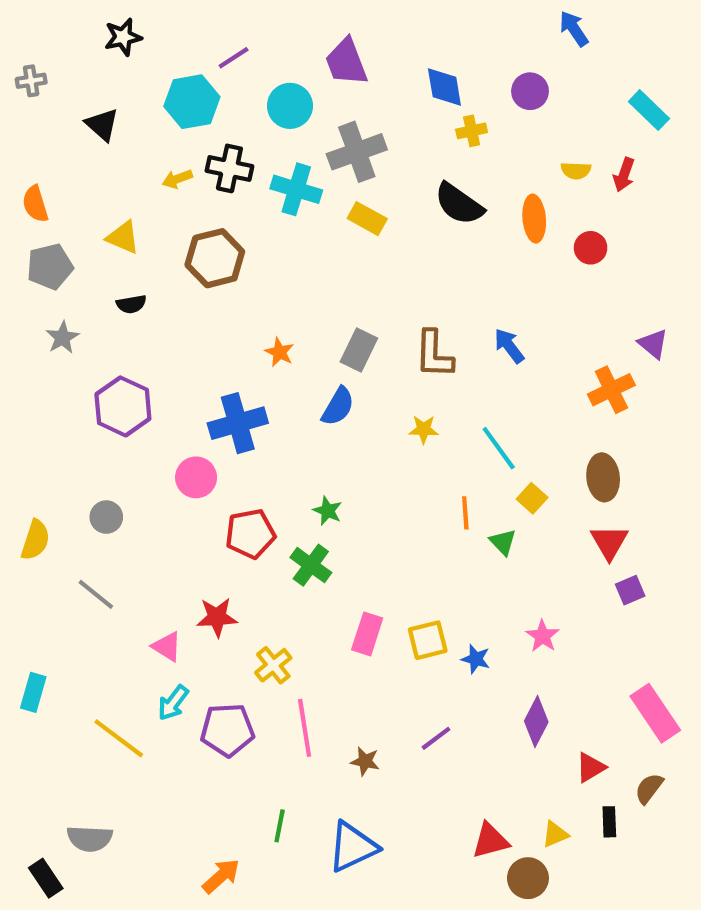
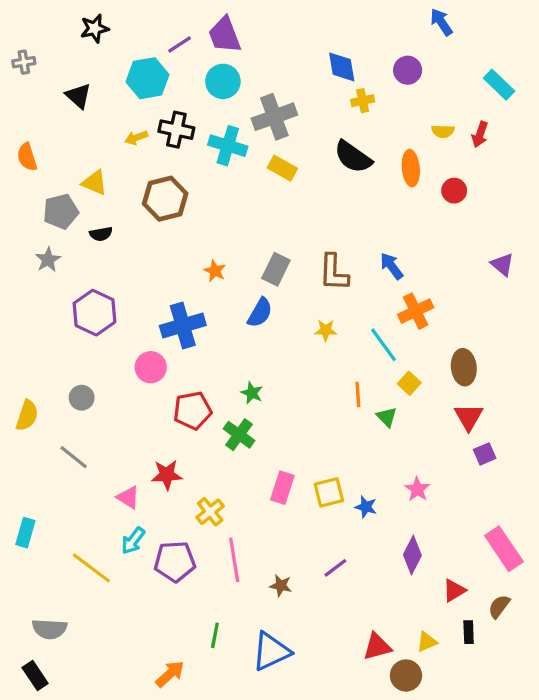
purple trapezoid: (346, 62) -> (225, 35), moved
gray pentagon: (50, 267) -> (61, 211), moved
orange cross: (611, 390) -> (416, 311), moved
gray semicircle: (90, 838) -> (50, 629), moved

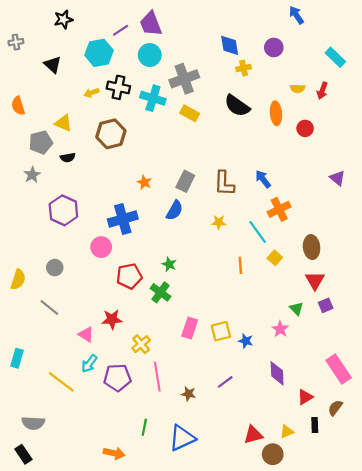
green triangle: (387, 417) -> (296, 309), moved
purple diamond: (412, 555) -> (277, 373), turned -30
orange arrow: (170, 674) -> (114, 453), turned 54

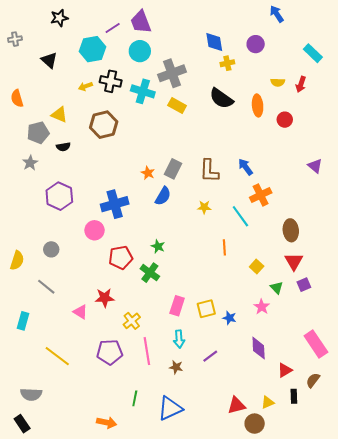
orange star: (144, 182) -> (148, 173), moved
yellow square: (275, 258) -> (257, 267), moved
cyan rectangle: (17, 358) -> (23, 321), moved
cyan arrow: (89, 364) -> (179, 339), moved, turned -42

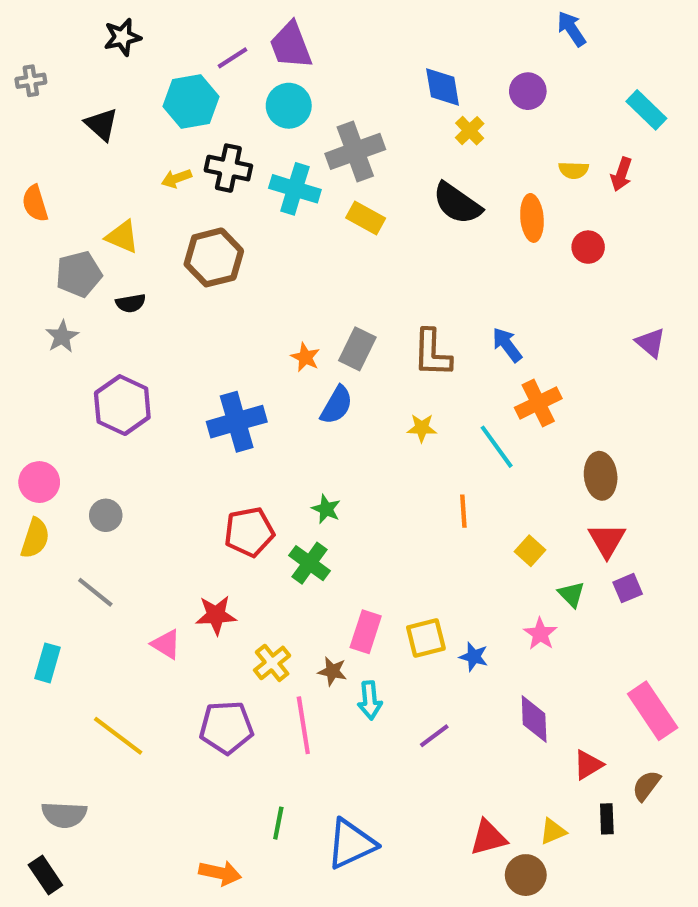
yellow cross: (227, 63) -> (470, 131), turned -32
pink circle: (95, 230) -> (39, 482), moved
brown star: (176, 367) -> (332, 671), moved

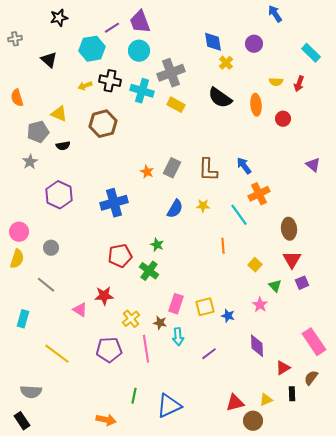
blue semicircle: (337, 405) -> (175, 209), moved

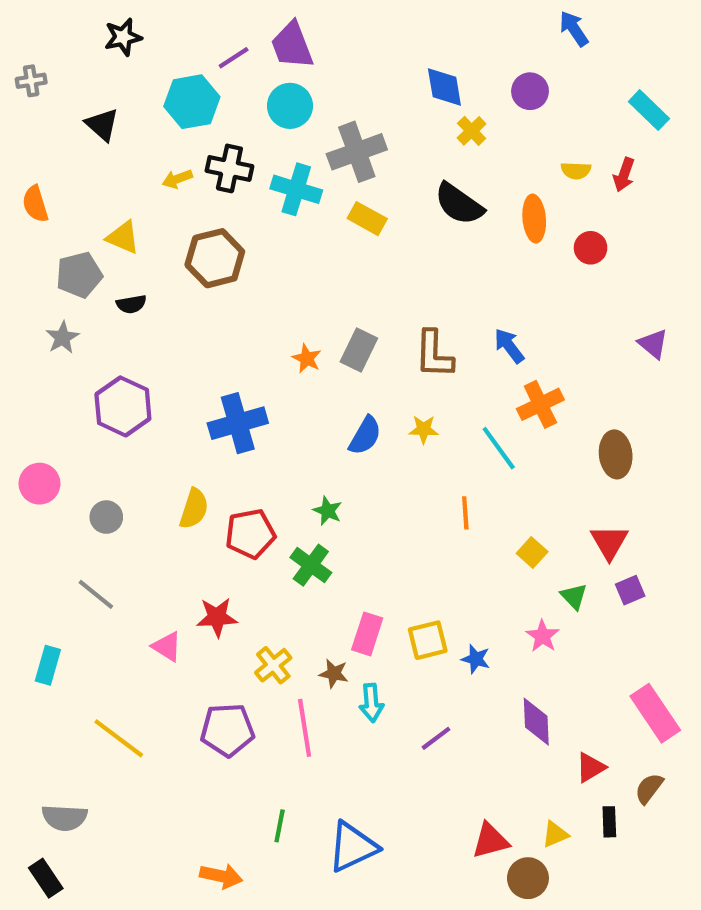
brown ellipse: (289, 229) -> (616, 454), moved
yellow semicircle: (17, 259) -> (194, 509), moved

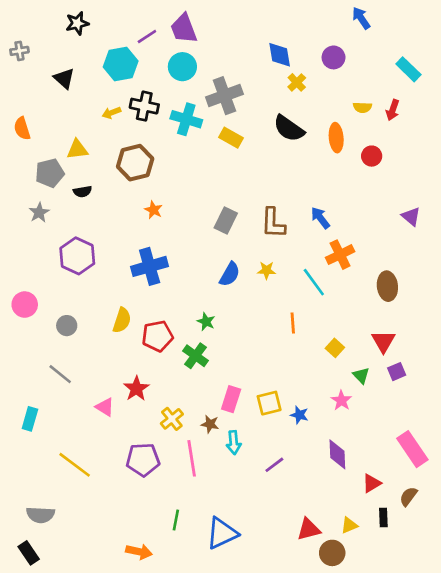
yellow triangle: (123, 237) -> (77, 149), turned -30
orange star: (307, 358) -> (153, 210), moved
red star: (217, 617) -> (136, 389), turned -30

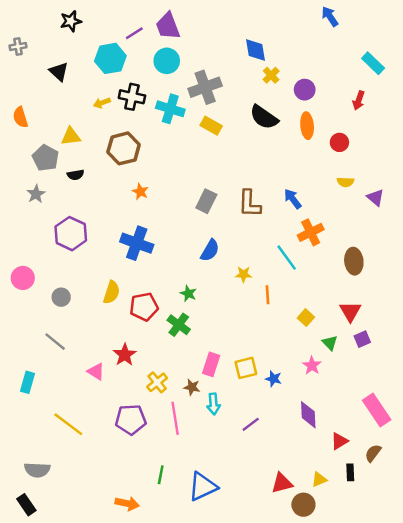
purple circle: (334, 57) -> (305, 90), moved
yellow semicircle: (362, 107) -> (345, 182), moved
gray pentagon: (50, 173) -> (46, 158), turned -30
blue cross: (150, 266) -> (137, 243), turned 36
yellow star: (266, 270) -> (243, 274), moved

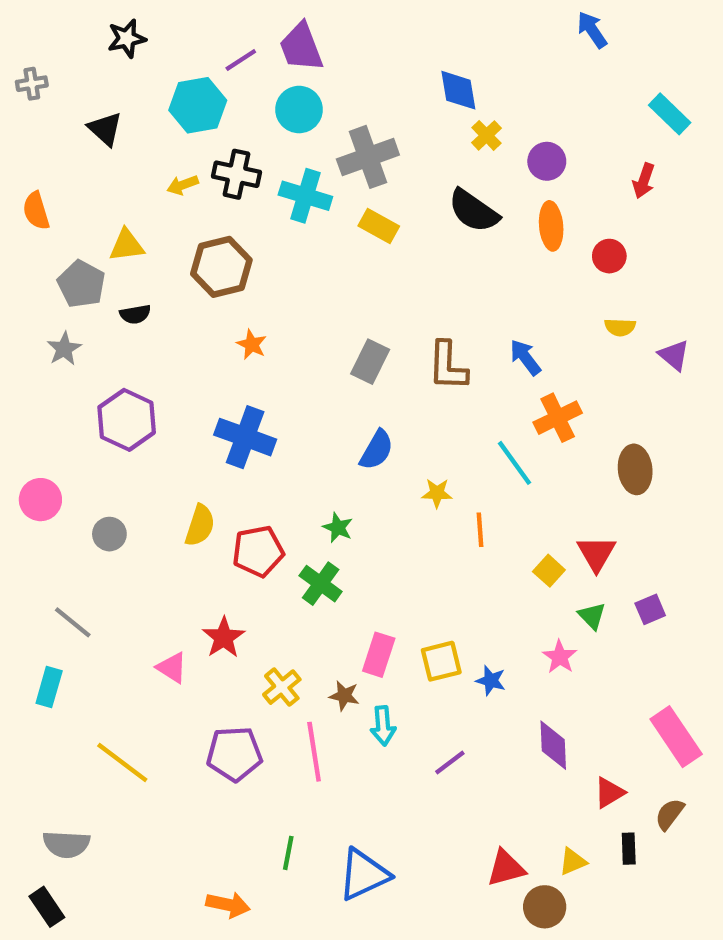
red triangle: (350, 312) -> (596, 553), moved
gray line: (55, 342) -> (73, 622), moved

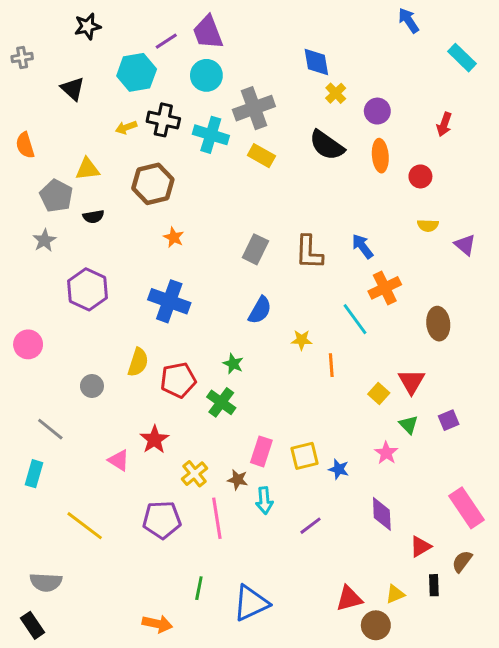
cyan rectangle: (670, 114) -> (462, 58), moved
gray circle: (109, 534) -> (92, 386), moved

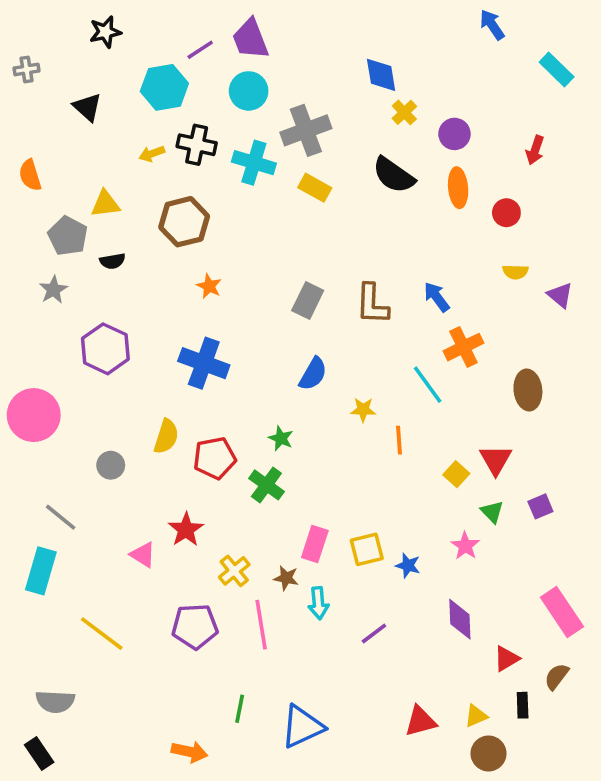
pink circle: (28, 344) -> (34, 415), size x1.5
cyan rectangle: (34, 474) -> (41, 571), size x1.4
brown circle: (376, 625) -> (489, 753), moved

